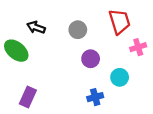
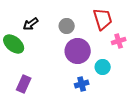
black arrow: (36, 27) -> (31, 24), turned -56
purple circle: (91, 59) -> (78, 51), size x1.6

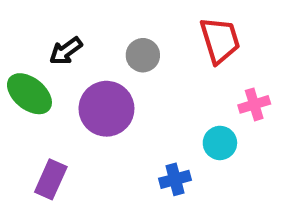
pink cross: (119, 41) -> (254, 104), moved
purple circle: (78, 51) -> (106, 109), moved

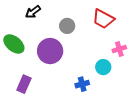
red trapezoid: (220, 40) -> (103, 19), turned 135
black arrow: (66, 51) -> (33, 12), moved

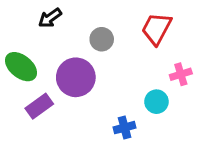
red trapezoid: (103, 19) -> (156, 29), turned 90
purple rectangle: (24, 84) -> (39, 106), moved, turned 30

